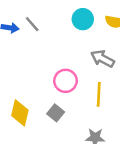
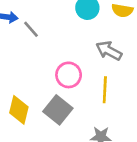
gray line: (32, 24) -> (31, 29), moved
gray square: (56, 113) -> (58, 110), size x1.5

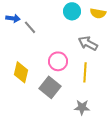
yellow diamond: (19, 110) -> (21, 72), moved

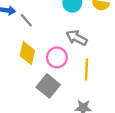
gray arrow: (88, 43) -> (77, 38), moved
yellow diamond: (21, 72) -> (27, 53), moved

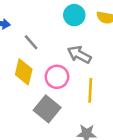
gray line: (26, 20) -> (31, 42), moved

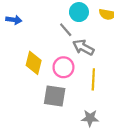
gray line: (31, 42) -> (66, 30), moved
gray square: (47, 109) -> (55, 96), turned -30

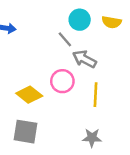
yellow diamond: (34, 63) -> (29, 95), moved, turned -65
gray square: (55, 96) -> (25, 132), moved

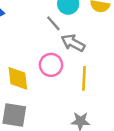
yellow diamond: (29, 95) -> (18, 78), turned 45

